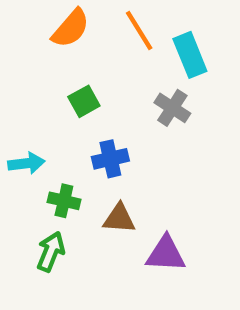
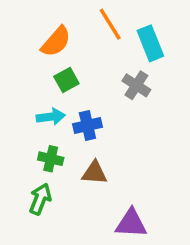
orange semicircle: (71, 28) -> (56, 42), moved
cyan arrow: (26, 163) -> (51, 117), moved
purple triangle: (166, 254) -> (131, 223), moved

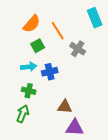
orange line: (110, 24) -> (58, 31), moved
cyan rectangle: (150, 43) -> (95, 18), moved
brown triangle: (94, 173) -> (65, 107), moved

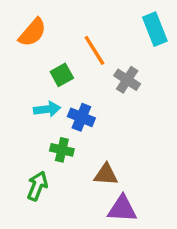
orange semicircle: (32, 24) -> (32, 32), moved
blue cross: (50, 72) -> (81, 117), turned 35
green cross: (29, 91) -> (62, 150), moved

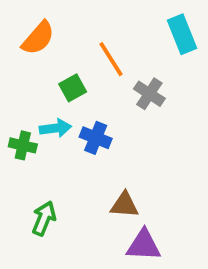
green cross: (62, 150) -> (23, 145), moved

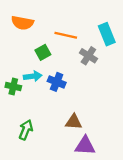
cyan rectangle: (182, 34) -> (107, 34), moved
orange semicircle: (38, 38) -> (22, 23), turned 60
orange line: (111, 59) -> (66, 35), turned -45

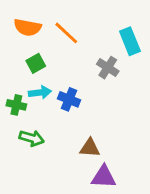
orange line: (66, 35) -> (66, 33), moved, turned 30
green square: (43, 52) -> (36, 63), moved
green arrow: (26, 130) -> (32, 138), moved, turned 84

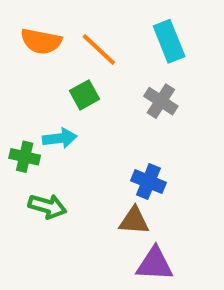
cyan rectangle: (130, 41) -> (169, 41), moved
green square: (36, 63) -> (84, 95), moved
blue cross: (69, 99) -> (148, 182), moved

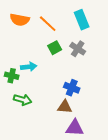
green square: (84, 95) -> (55, 48), moved

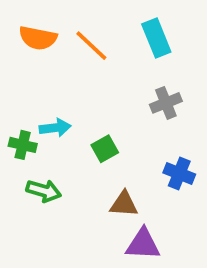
green square: (55, 48) -> (105, 149), moved
gray cross: (78, 49) -> (166, 103), moved, turned 35
blue cross: (72, 88) -> (179, 174), moved

